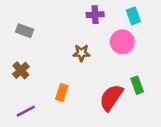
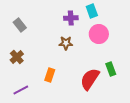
purple cross: (95, 15) -> (71, 18), moved
cyan rectangle: (133, 16) -> (92, 11), moved
gray rectangle: (25, 31) -> (20, 25), turned 32

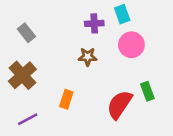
brown cross: (17, 57) -> (22, 75), size x1.5

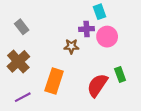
purple cross: (94, 23) -> (87, 29), moved
orange rectangle: (66, 99) -> (54, 81), size x1.6

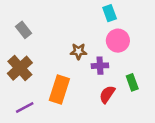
purple cross: (87, 29) -> (100, 66), moved
red semicircle: (97, 85) -> (107, 94), size x0.7

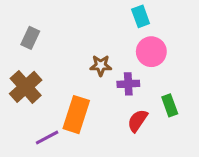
gray rectangle: (23, 30) -> (30, 38), turned 63
purple line: (25, 108) -> (47, 138), moved

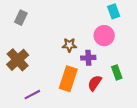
cyan rectangle: (141, 16) -> (114, 11), moved
gray rectangle: (30, 38) -> (21, 18), moved
orange rectangle: (76, 115) -> (68, 79), moved

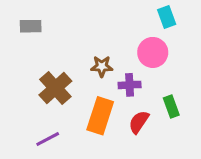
gray rectangle: (21, 18) -> (31, 26), turned 64
brown cross: (18, 60) -> (55, 88), moved

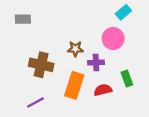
cyan rectangle: (167, 17) -> (123, 12), turned 70
brown cross: (55, 88) -> (41, 65), turned -35
red semicircle: (139, 122) -> (103, 90), turned 42

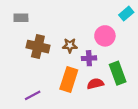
cyan rectangle: (123, 12) -> (126, 14), moved
brown cross: (41, 65) -> (38, 47), moved
green rectangle: (127, 78) -> (118, 73), size x1.5

